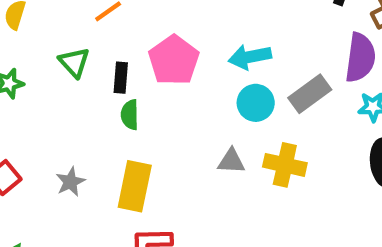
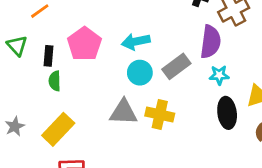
gray triangle: (231, 161) -> (123, 112), size x1.5
yellow rectangle: (135, 186) -> (58, 129), turned 32

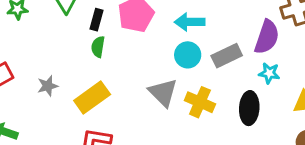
gray triangle: (123, 112) -> (163, 93), turned 32
black ellipse: (227, 113) -> (249, 108), moved

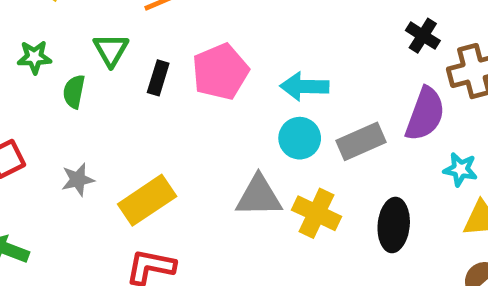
green semicircle: (98, 47) -> (74, 92), moved
cyan star: (269, 73) -> (460, 169), moved
gray triangle: (163, 93) -> (259, 196), turned -48

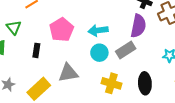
black rectangle: (158, 78) -> (36, 50), moved
purple semicircle: (425, 114) -> (138, 26), moved
gray triangle: (259, 196) -> (68, 73), moved

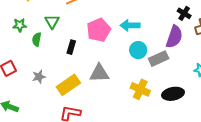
cyan arrow: (98, 30) -> (130, 25), moved
cyan circle: (99, 53) -> (138, 50), moved
black ellipse: (145, 83) -> (173, 94), turned 75

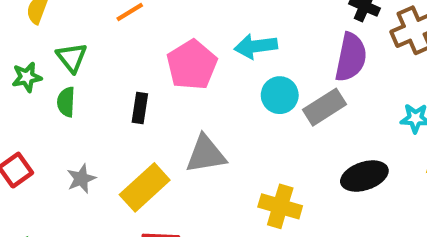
green triangle: (52, 22) -> (72, 57), moved
yellow cross: (140, 89) -> (280, 206), moved

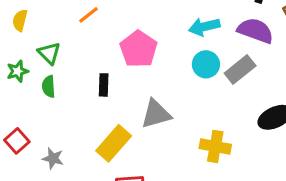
cyan arrow: (256, 46) -> (204, 27), moved
purple semicircle: (351, 57) -> (255, 31), turned -75
gray star: (81, 179) -> (53, 158), moved, turned -30

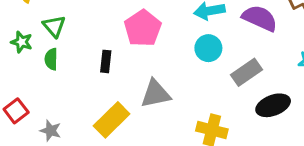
gray rectangle: (240, 70) -> (246, 72), moved
green star: (18, 71) -> (22, 42), turned 30

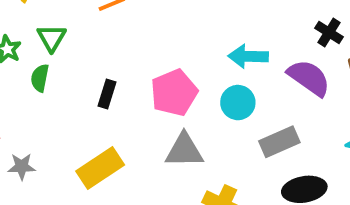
pink pentagon: (143, 28) -> (174, 93), moved
gray triangle: (156, 94) -> (184, 150), moved
gray star: (51, 131) -> (22, 167), turned -30

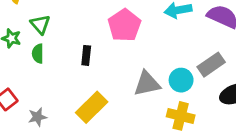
pink pentagon: (174, 93) -> (124, 25), moved
cyan circle: (238, 103) -> (181, 80), moved

